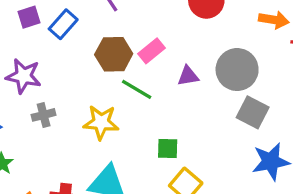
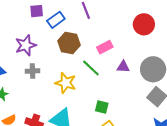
brown hexagon: (114, 54) -> (69, 43), moved
purple star: (23, 76) -> (26, 45), turned 30

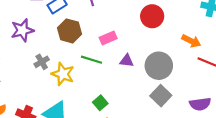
green line: (91, 68) -> (92, 60), turned -30
gray cross: (32, 71) -> (42, 62), moved, turned -32
green square: (102, 107) -> (100, 103), turned 32

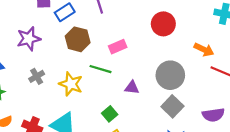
purple triangle: (127, 61) -> (132, 88), moved
gray cross: (42, 62) -> (37, 76), moved

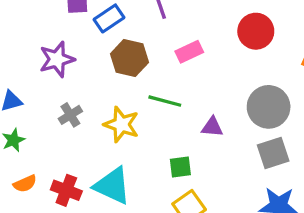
pink rectangle: (118, 47) -> (189, 52), moved
gray square: (172, 106) -> (273, 153), turned 30
green square: (110, 114) -> (180, 167), turned 35

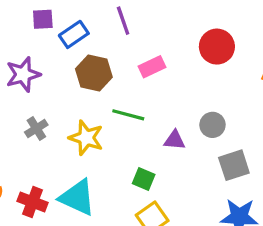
gray circle: (269, 107) -> (212, 125), moved, size x0.6
green square: (180, 167) -> (144, 179), turned 30

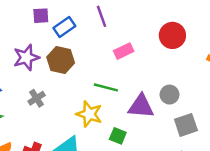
brown hexagon: (94, 73) -> (61, 60), moved
yellow star: (86, 138) -> (89, 114), moved
purple triangle: (175, 140) -> (141, 106), size x1.6

